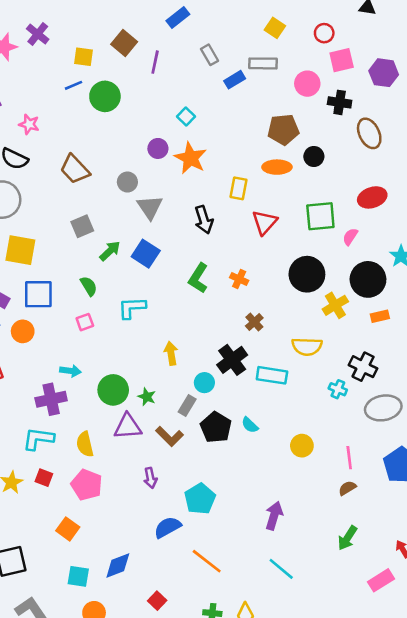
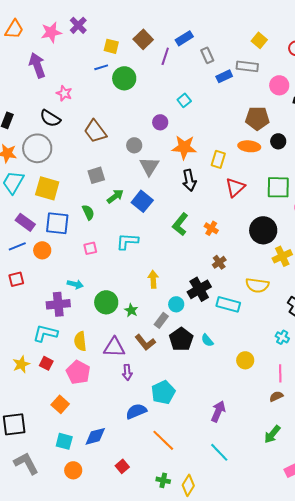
blue rectangle: (178, 17) -> (184, 38), moved
orange star: (191, 158) -> (184, 147), moved, turned -30
green semicircle: (89, 286) -> (88, 212), moved
cyan cross: (338, 389) -> (282, 337), moved
purple triangle: (128, 426) -> (114, 347), moved

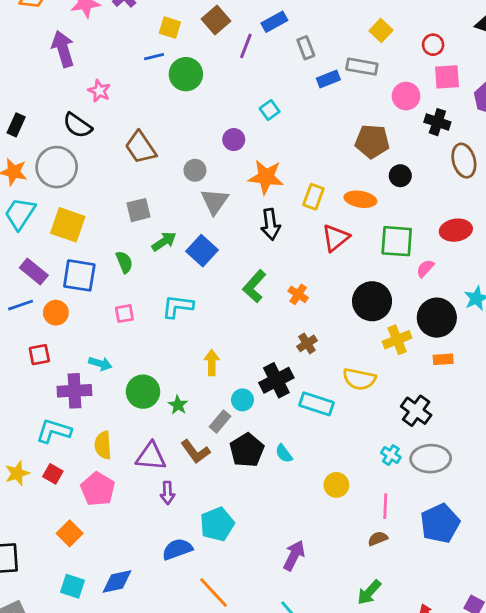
orange ellipse: (249, 146) -> (360, 199), moved
red square: (16, 279) -> (39, 355), moved

